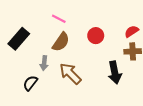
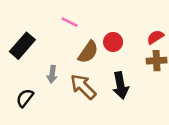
brown semicircle: (61, 42) -> (88, 52), moved
black arrow: (115, 73) -> (121, 85), moved
black semicircle: (30, 83) -> (25, 98), moved

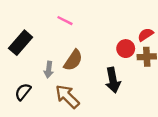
red circle: (113, 42) -> (126, 49), moved
brown semicircle: (88, 52) -> (73, 60), moved
brown arrow: (83, 87) -> (67, 96), moved

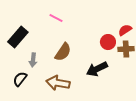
gray arrow: (49, 70) -> (33, 60), moved
black arrow: (113, 80) -> (97, 69), turned 75
brown arrow: (67, 96) -> (58, 83), turned -35

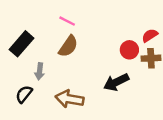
brown semicircle: (63, 52) -> (68, 46), moved

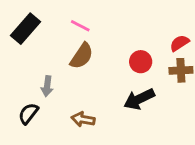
black rectangle: (22, 44) -> (26, 29), moved
red circle: (129, 50) -> (141, 62), moved
brown arrow: (69, 99) -> (83, 119), size x0.7

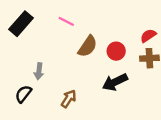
brown semicircle: (82, 56) -> (88, 46), moved
brown arrow: (83, 119) -> (69, 99), turned 114

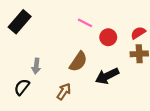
pink line: (66, 21) -> (85, 23), moved
brown semicircle: (88, 46) -> (78, 62), moved
red circle: (116, 51) -> (108, 37), moved

